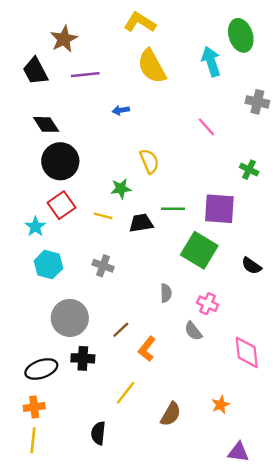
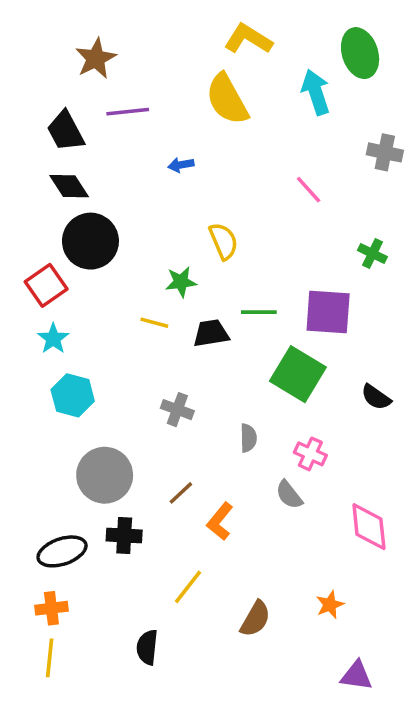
yellow L-shape: (140, 22) -> (248, 39), moved
black trapezoid: (35, 71) -> (66, 131), moved
red square: (61, 205) -> (46, 285), moved
gray cross: (103, 266) -> (177, 410), moved

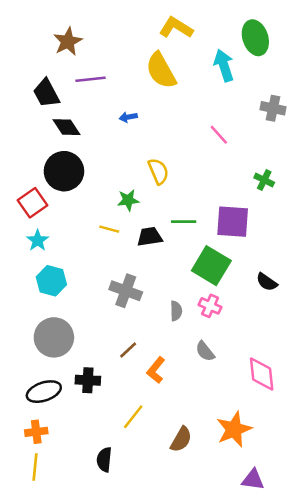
black diamond: (69, 186) -> (66, 127), moved
gray cross: (177, 410) -> (126, 291), size x1.4
pink cross: (310, 454) -> (210, 306), moved
gray circle: (105, 475) -> (54, 337), moved
orange star: (330, 605) -> (234, 429), size x1.8

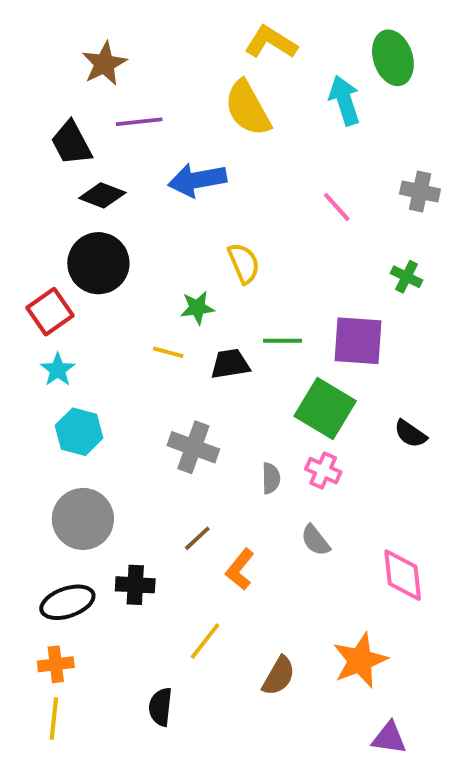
gray cross: (273, 108) -> (420, 192), moved
blue arrow: (128, 117) -> (197, 180), size x2.0
black diamond: (66, 127) -> (102, 195), turned -36

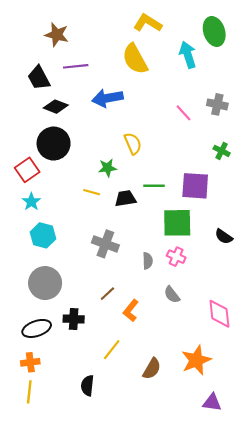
brown star: (104, 64) -> (57, 35), turned -30
gray cross: (420, 192) -> (217, 104), moved
green square: (325, 409) -> (177, 223), turned -32

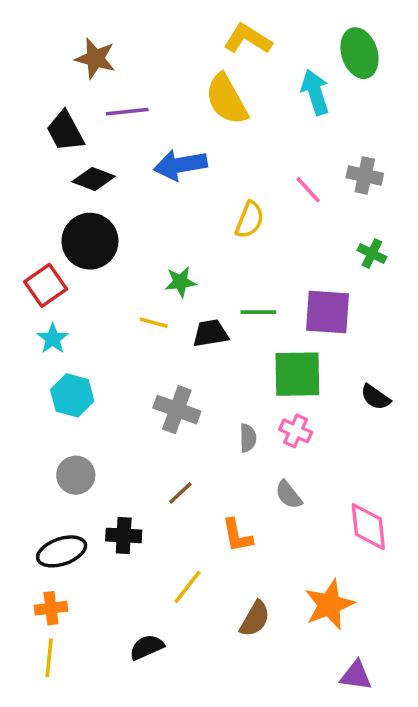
yellow semicircle: (133, 144) -> (250, 220), moved, turned 45
gray circle: (45, 283) -> (76, 475), size x0.7
orange L-shape: (131, 311) -> (237, 535), moved, turned -50
black semicircle: (87, 386) -> (147, 647), turned 60

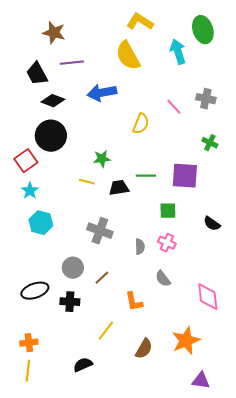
green square: (297, 374) -> (168, 211), size x0.6
gray circle: (76, 475) -> (73, 268), moved
black ellipse: (62, 551) -> (35, 291), moved

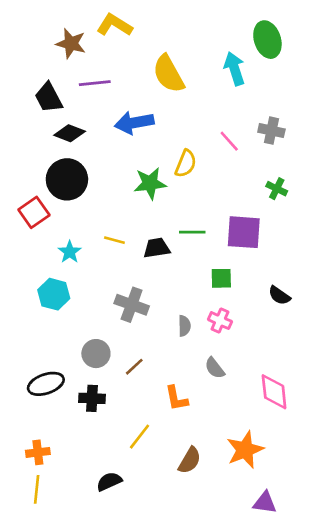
yellow L-shape: (140, 22) -> (114, 25), moved
green star: (102, 159) -> (150, 183), moved, size x1.4
cyan star: (30, 191) -> (70, 252), moved

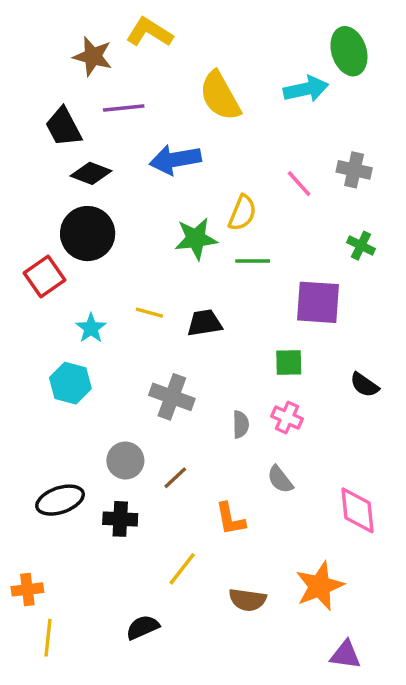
cyan arrow: (234, 69) -> (306, 89), turned 96
green line: (192, 232) -> (253, 261), moved
orange cross: (38, 452) -> (27, 589), moved
brown semicircle: (190, 460) -> (247, 600), turned 68

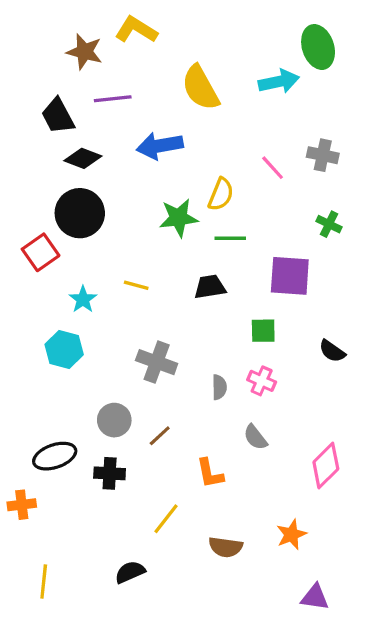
black trapezoid: (204, 323) -> (210, 287), moved
pink diamond: (358, 510) -> (326, 466), turned 51
orange star: (320, 586) -> (291, 534), size x0.7
orange cross: (27, 589) -> (22, 505), moved

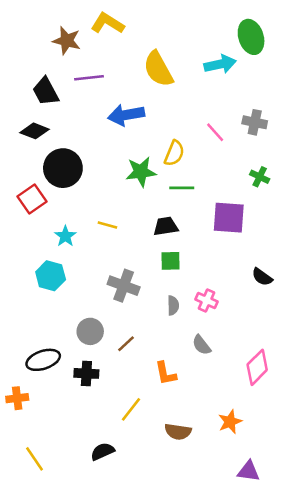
black diamond: (83, 158) -> (34, 131), moved
green square: (263, 331) -> (171, 261), moved
yellow line: (44, 581) -> (34, 459), turned -40

